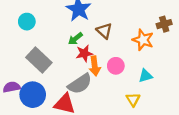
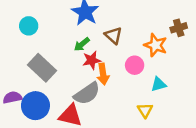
pink circle: (116, 66) -> (135, 65), moved

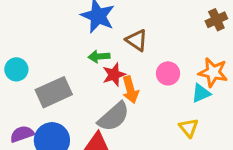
cyan circle: (29, 26) -> (16, 69), moved
green arrow: (82, 44) -> (99, 56), turned 42
orange star: (156, 45) -> (213, 72), moved
gray rectangle: (42, 68) -> (54, 92), turned -60

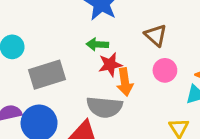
brown triangle: (137, 40) -> (156, 35), moved
gray semicircle: (114, 117) -> (104, 107), turned 40

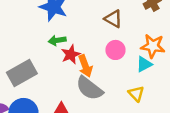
brown triangle: (156, 35) -> (113, 19), moved
gray semicircle: (104, 107) -> (89, 88), moved, turned 44

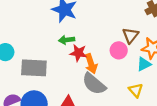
brown triangle: (113, 19) -> (130, 35), moved, turned 36
red star: (71, 54) -> (78, 53), turned 30
gray rectangle: (22, 73) -> (34, 68), turned 30

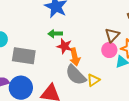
pink circle: (119, 50) -> (109, 50), moved
yellow triangle: (136, 90) -> (93, 80), moved, turned 32

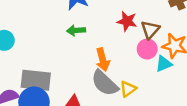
red star: (64, 46) -> (127, 21), moved
gray rectangle: (24, 56) -> (36, 80), moved

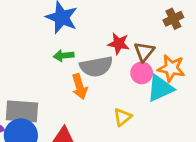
orange arrow: (103, 60) -> (80, 87), moved
cyan triangle: (164, 64) -> (160, 88), size x1.5
gray semicircle: (105, 83) -> (96, 66), moved, turned -52

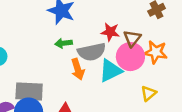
pink circle: (142, 73) -> (130, 57), size x1.5
cyan triangle: (160, 88) -> (110, 71), moved
yellow triangle: (122, 117) -> (149, 93), moved

